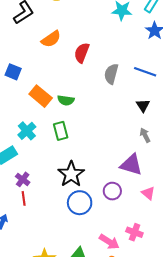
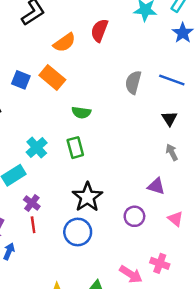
red semicircle: (82, 53) -> (99, 30), moved
orange rectangle: (41, 96) -> (52, 78), moved
purple triangle: (131, 165) -> (156, 186), size x0.7
blue circle: (80, 203) -> (78, 232), moved

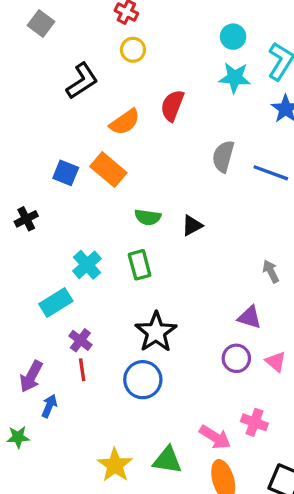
gray semicircle: (133, 82) -> (223, 156), moved
black triangle: (169, 119) -> (192, 225), moved, turned 35
purple circle: (134, 216) -> (236, 358), moved

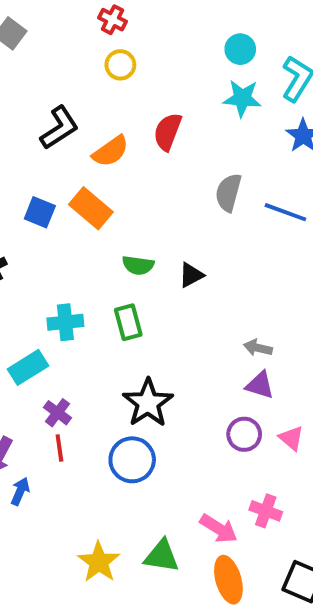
black L-shape: (82, 81) -> (59, 128), moved
cyan cross: (87, 265) -> (65, 322), turned 36
gray arrow: (271, 271) -> (258, 348), moved, turned -50

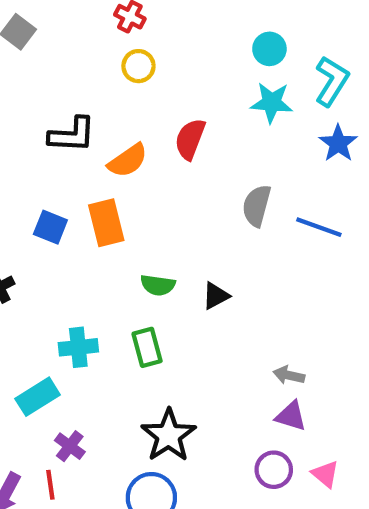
black L-shape: (59, 128) -> (72, 135), turned 36
orange rectangle: (91, 208) -> (106, 223), turned 36
red line: (59, 448) -> (50, 485), moved

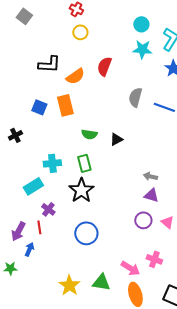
black star: (169, 435) -> (81, 190), moved

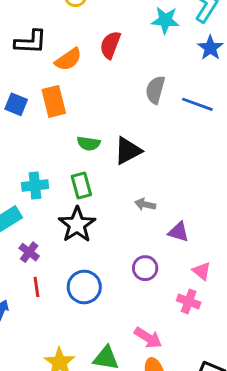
black triangle: (116, 139) -> (128, 151), size x1.5
gray arrow: (150, 176) -> (145, 204), moved
purple circle: (143, 220) -> (145, 268), moved
red line: (39, 227) -> (36, 287), moved
pink cross: (154, 259) -> (189, 301), moved

